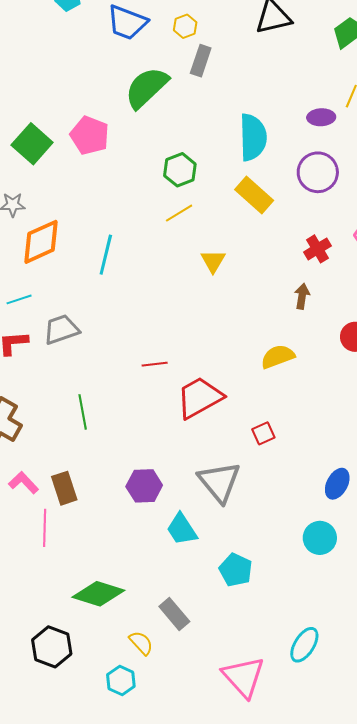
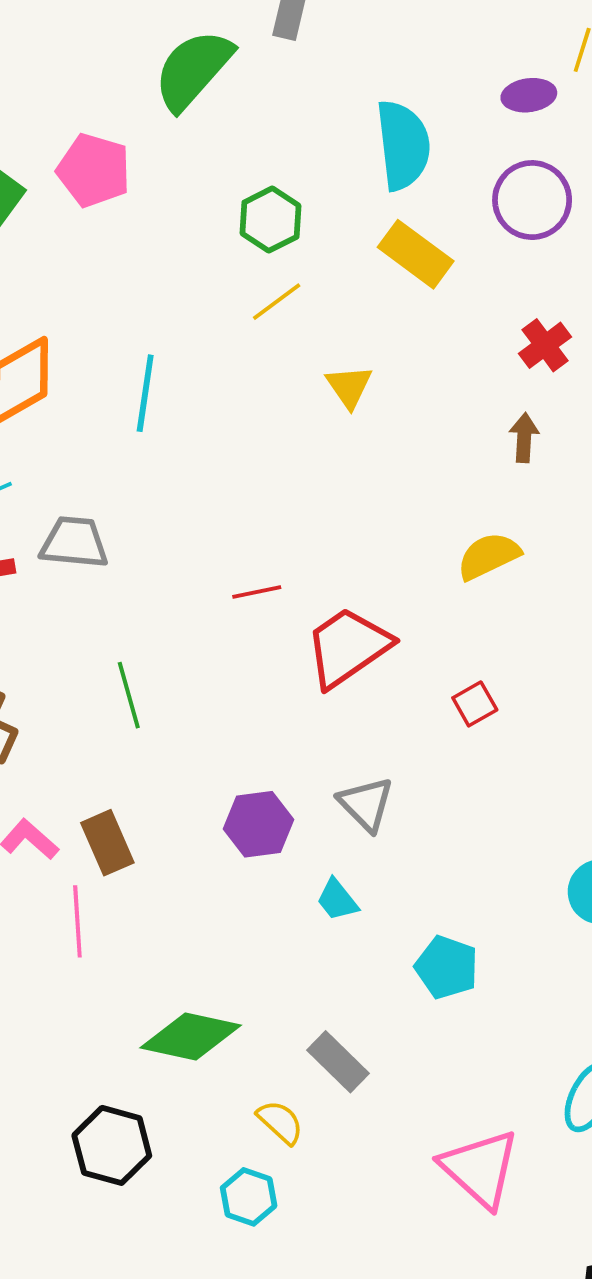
gray trapezoid: (61, 329) -> (74, 542), turned 30
gray triangle: (219, 482) -> (366, 804), moved, size x0.7
cyan trapezoid: (182, 529) -> (337, 900), size x0.7

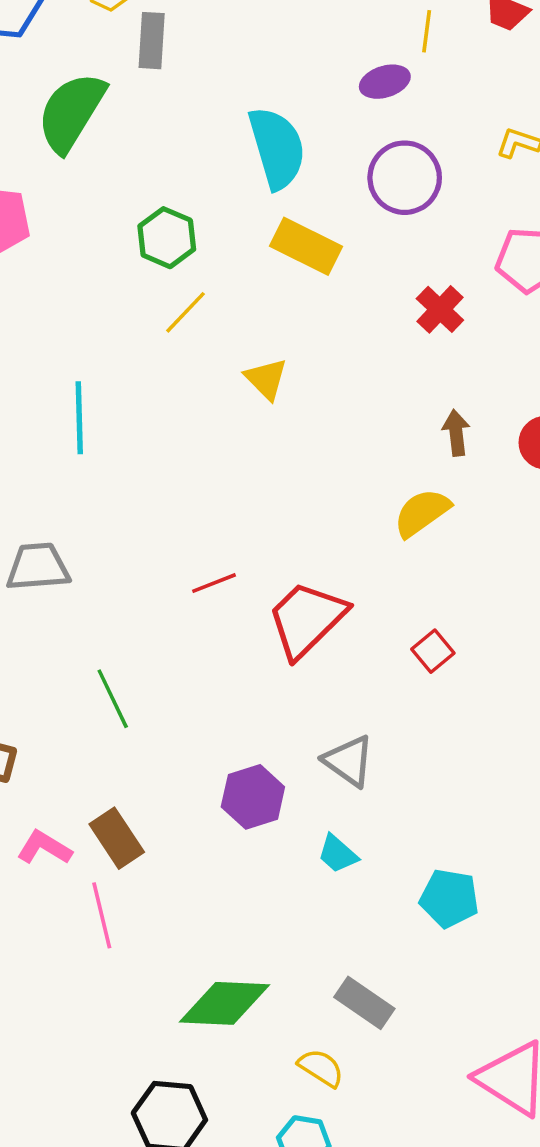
brown arrow: (524, 438) -> (456, 433), moved

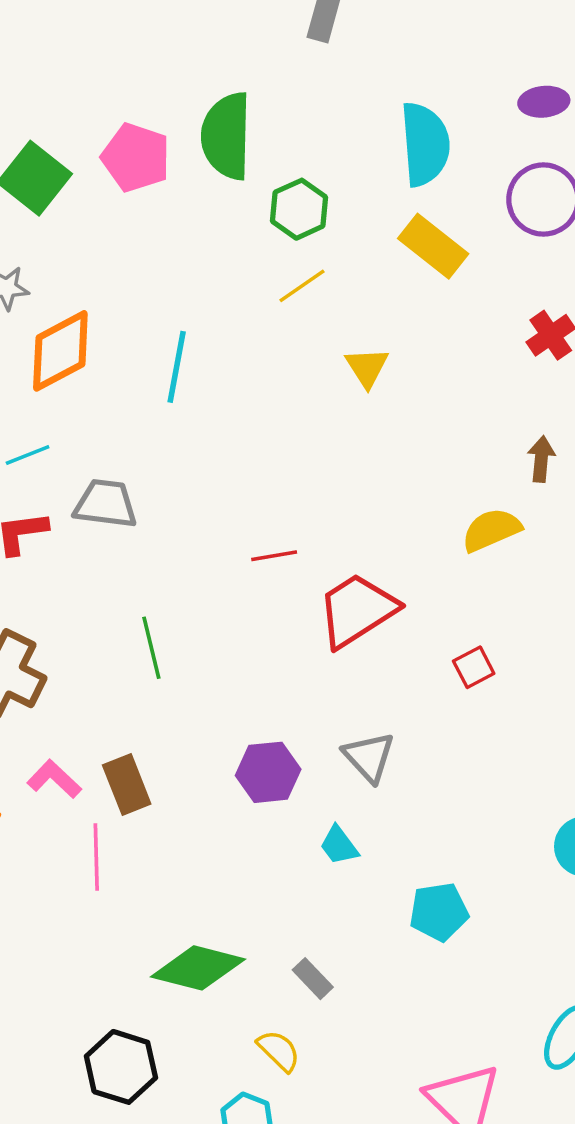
green semicircle: (71, 112) -> (226, 136), moved, turned -42
cyan pentagon: (449, 898) -> (439, 912), turned -30
gray rectangle: (364, 1003) -> (313, 979), moved, size x0.7

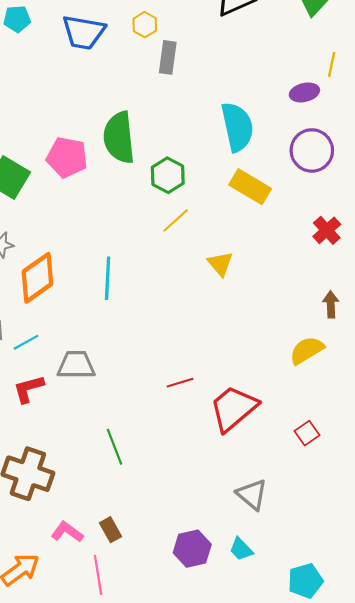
purple hexagon: (268, 772) -> (192, 549), moved
brown rectangle: (127, 785) -> (111, 530), size x0.7

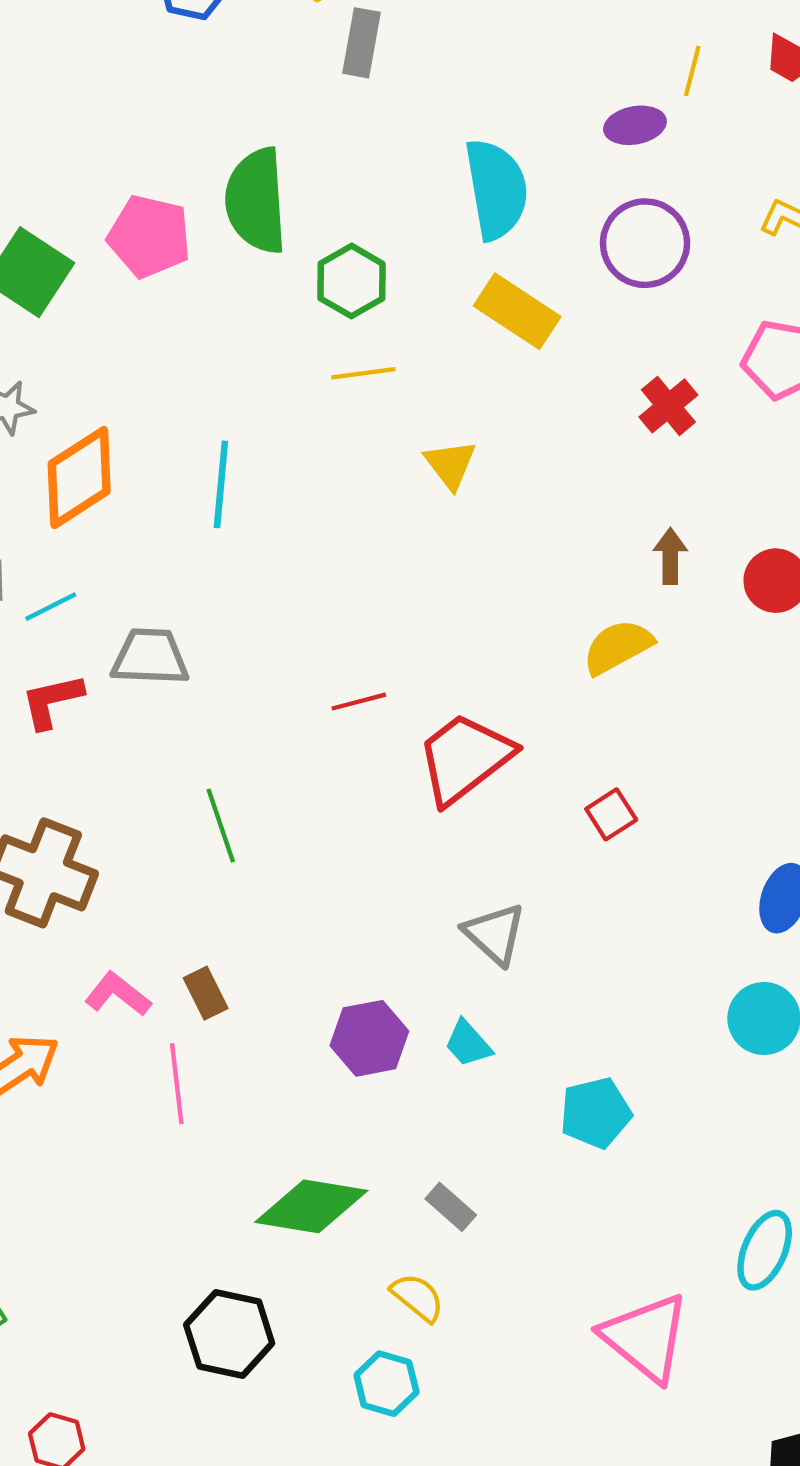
yellow line: (176, 220) -> (363, 373), turned 32

